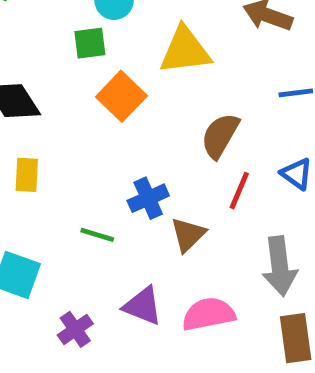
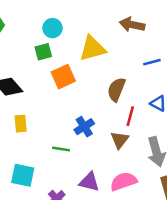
orange square: (121, 96) -> (63, 77), turned 30
brown triangle: (188, 235) -> (120, 140), moved

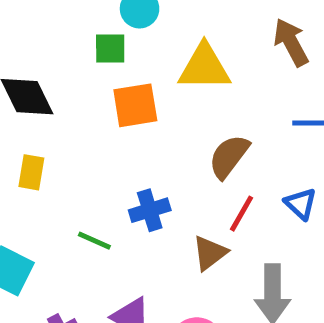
brown arrow: (132, 25) -> (291, 42), turned 35

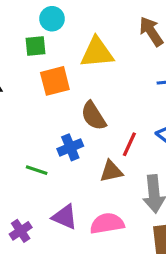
brown semicircle: (229, 156) -> (93, 116), moved, turned -64
brown triangle: (210, 253) -> (111, 171), turned 30

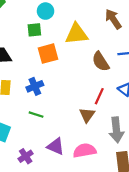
brown semicircle: (93, 116) -> (101, 62), moved
blue cross: (70, 147) -> (35, 86), moved
brown triangle: (111, 171) -> (87, 115), turned -42

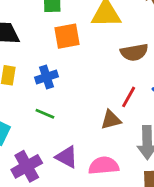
brown semicircle: (101, 62) -> (134, 52), turned -72
brown triangle: (87, 115) -> (111, 120), turned 35
purple cross: (26, 156) -> (27, 166), size x1.5

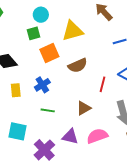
brown semicircle: (134, 52) -> (78, 65), moved
brown triangle: (111, 120) -> (84, 108), moved

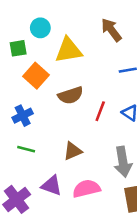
cyan circle: (41, 15) -> (40, 28), moved
orange square: (49, 53) -> (36, 76), turned -30
red line: (102, 84) -> (100, 111), moved

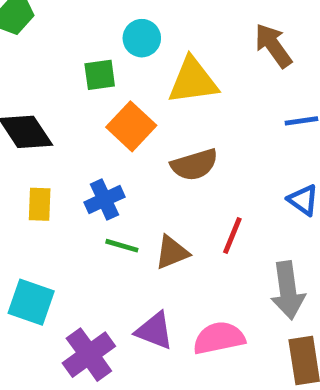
red line: (100, 111) -> (232, 236), moved
green line: (26, 149) -> (122, 246), moved
brown triangle: (73, 151) -> (172, 252), moved

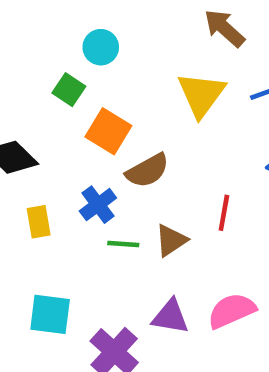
green square: (100, 75) -> (69, 90), turned -36
yellow triangle: (193, 81) -> (201, 94), moved, turned -34
brown semicircle: (194, 165) -> (147, 171), moved

